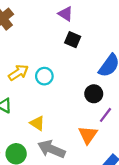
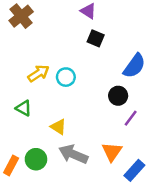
orange triangle: (88, 135) -> (112, 152), moved

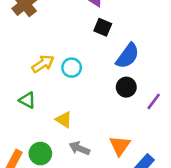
blue semicircle: (134, 66) -> (128, 56), moved
purple line: (131, 118) -> (154, 101), moved
gray arrow: (73, 154) -> (79, 148), size x0.7

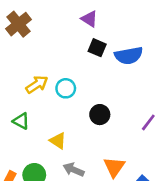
blue semicircle: (128, 56) -> (129, 56), moved, turned 44
black circle: (126, 87) -> (100, 115), moved

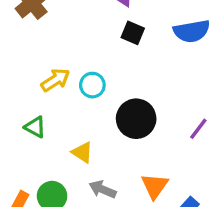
blue semicircle: (129, 56) -> (192, 31), moved
black circle: (100, 115) -> (136, 119), size x1.5

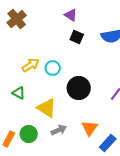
yellow triangle: (82, 152) -> (47, 108), size x1.5
gray arrow: (102, 189) -> (59, 130), turned 133

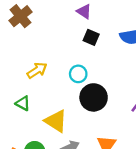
cyan circle: (53, 68) -> (78, 74), moved

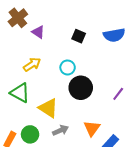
purple triangle: (84, 11) -> (38, 32), moved
green triangle: (23, 103) -> (20, 93), size x1.5

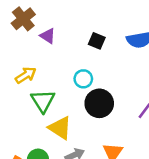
yellow arrow: (32, 64) -> (26, 75), moved
green triangle: (20, 93) -> (43, 101), moved, turned 30

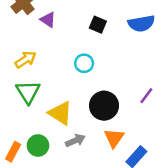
green triangle: (43, 101) -> (28, 92), moved
black circle: (99, 103) -> (104, 106), moved

